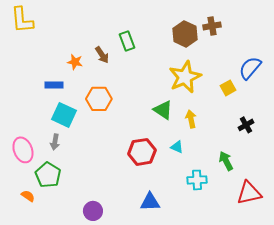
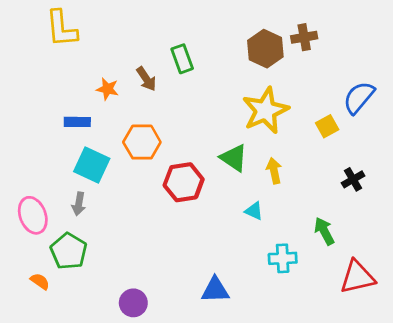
yellow L-shape: (22, 20) -> (62, 29), moved
red hexagon: (142, 152) -> (184, 182), moved

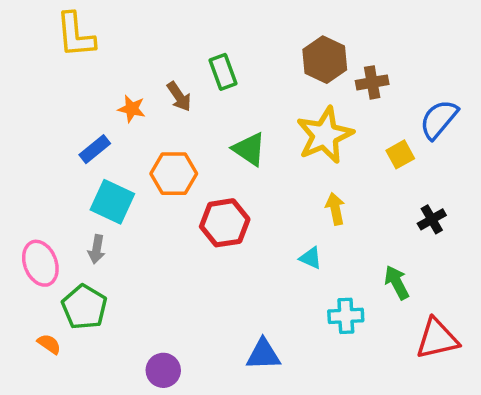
brown cross: (304, 37) -> (372, 82), moved
blue rectangle: (77, 122) -> (95, 149), turned -40
green triangle: (234, 158) -> (249, 149), moved

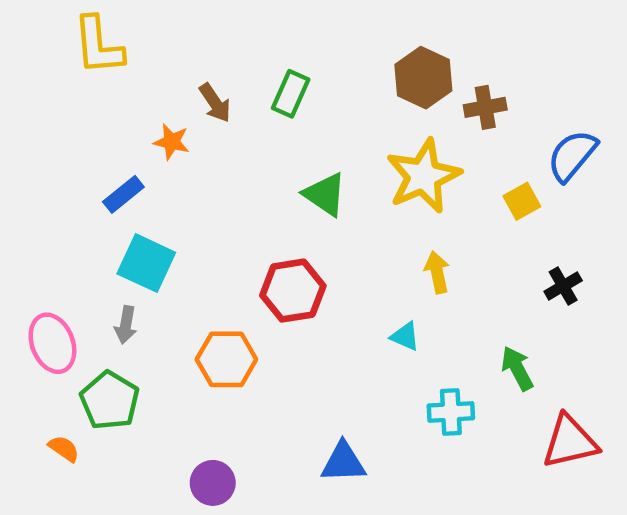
green rectangle: (223, 72) -> (291, 94), turned 44
brown arrow: (179, 96) -> (215, 103), moved
orange hexagon: (174, 174) -> (226, 359), moved

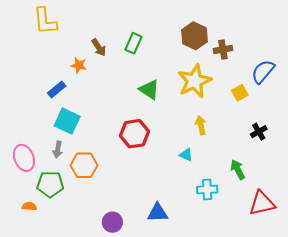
orange hexagon: (226, 359) -> (84, 165), moved
green pentagon: (110, 400) -> (50, 184), turned -30
orange semicircle: (64, 449) -> (29, 206), turned -32
purple circle: (213, 483) -> (112, 222), moved

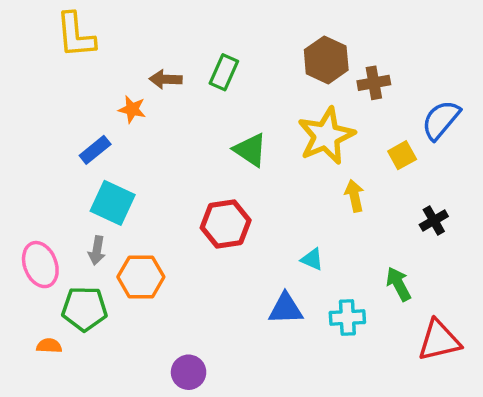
brown arrow: (99, 47) -> (166, 79), turned 126
yellow arrow: (201, 125) -> (354, 196), moved
blue triangle: (158, 213) -> (286, 309), moved

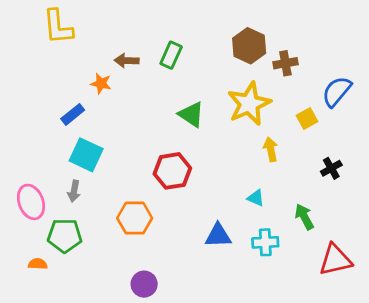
cyan triangle: (312, 259) -> (256, 198), moved
orange hexagon: (141, 277) -> (135, 218), moved

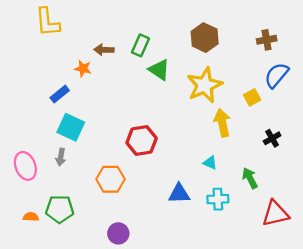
brown cross: (285, 63) -> (267, 40), moved
green triangle: (191, 114) -> (159, 70), moved
yellow arrow: (271, 149) -> (222, 123), size x1.4
green pentagon: (65, 236) -> (60, 209), moved

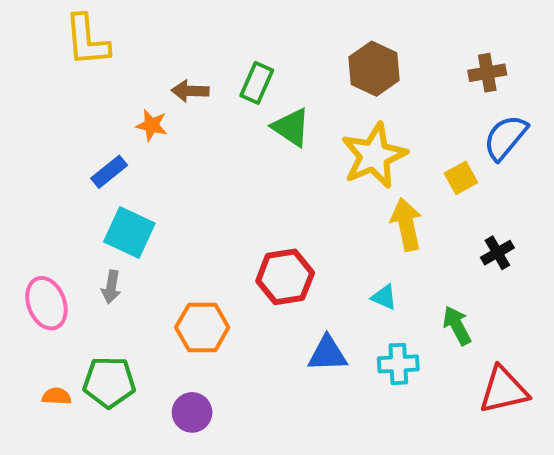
red hexagon: (142, 140) -> (285, 277), moved
purple circle: (118, 233) -> (192, 412), moved

